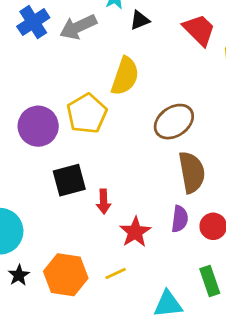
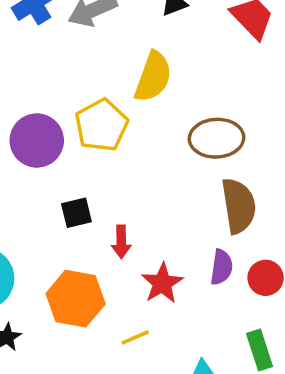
brown ellipse: (174, 122) -> (217, 138), turned 30
black square: (69, 180) -> (76, 213), size x0.7
orange hexagon: (66, 275) -> (76, 299), moved

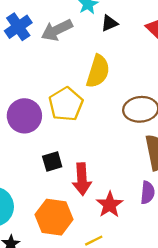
red arrow: (121, 242) -> (82, 179), size x1.5

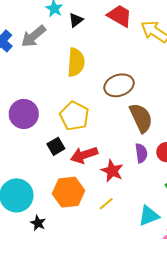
yellow pentagon: (66, 104) -> (74, 116), moved
red arrow: (82, 179) -> (84, 155), turned 88

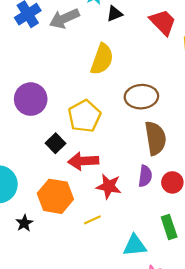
black square: (56, 146) -> (56, 143), turned -30
red star: (112, 171) -> (109, 186), turned -30
black star: (38, 223) -> (24, 223), moved

